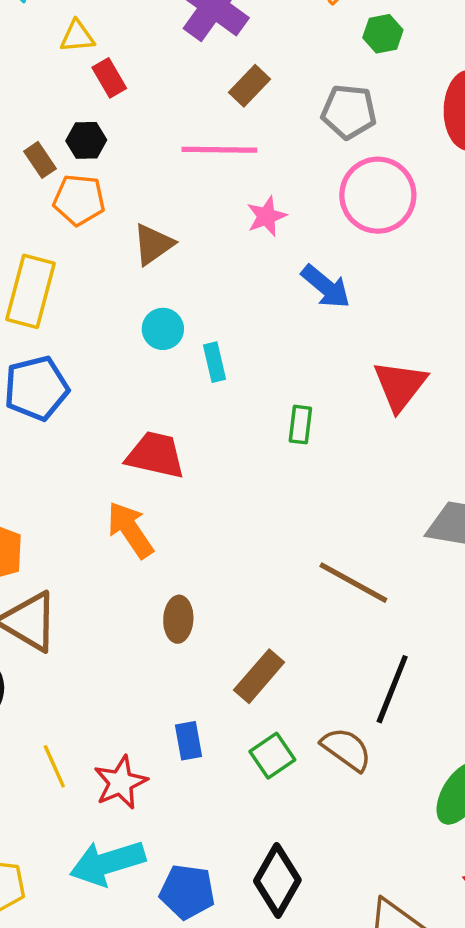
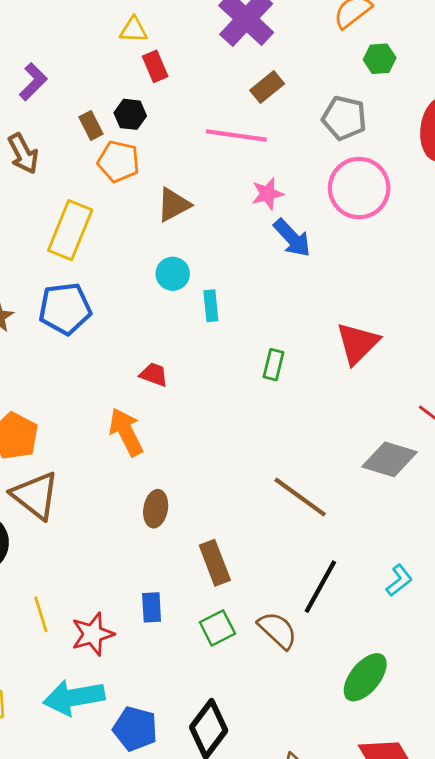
blue arrow: (326, 287) -> (292, 238), moved
red trapezoid: (155, 455) -> (154, 374), size x0.6
brown rectangle: (259, 676) -> (215, 563), turned -69

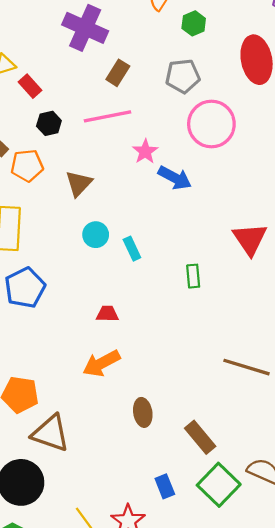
black hexagon: (130, 114) -> (49, 123), moved
orange arrow: (126, 432) -> (101, 363), turned -72
green square: (217, 628) -> (219, 485), size x1.5

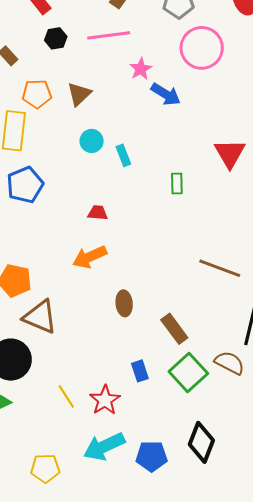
orange pentagon: (27, 166) -> (37, 94), moved

